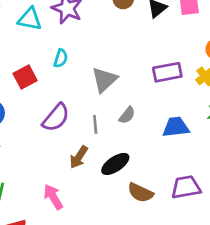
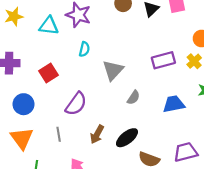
cyan semicircle: (61, 58) -> (84, 49), moved
gray line: (95, 124) -> (59, 134), moved

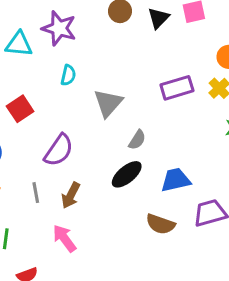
blue trapezoid: (174, 104) -> (176, 180), moved
brown arrow: (97, 134) -> (71, 195), moved
black ellipse: (127, 138) -> (127, 174), moved

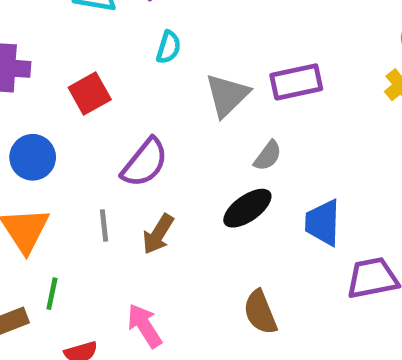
purple rectangle: (177, 88) -> (296, 82), moved
blue trapezoid: (176, 180) -> (323, 223), turned -80
brown semicircle: (160, 224) -> (260, 312), moved, turned 44
pink arrow: (64, 238) -> (145, 326), moved

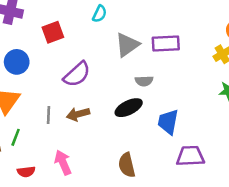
gray semicircle: (268, 156) -> (144, 81), turned 42
gray line: (104, 225) -> (48, 115), moved
brown arrow: (158, 234) -> (78, 114), turned 35

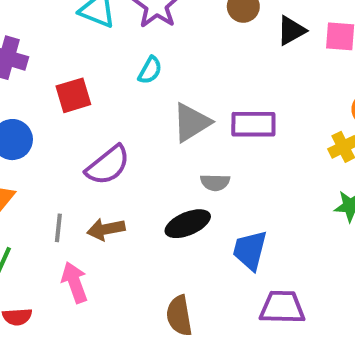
pink arrow: (63, 163) -> (75, 282), moved

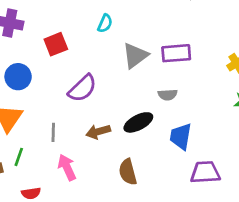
gray semicircle: (215, 182) -> (168, 95), moved
brown arrow: (106, 229) -> (98, 132), moved
brown semicircle: (179, 316) -> (128, 172), moved

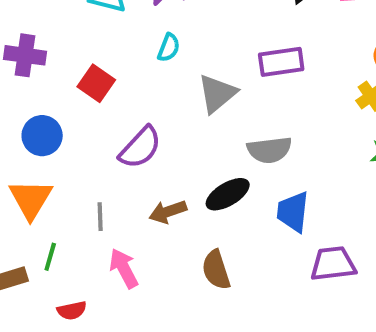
red square: (56, 44) -> (96, 83), turned -30
purple rectangle: (176, 53) -> (281, 62), moved
gray semicircle: (168, 95) -> (269, 150), size x1.5

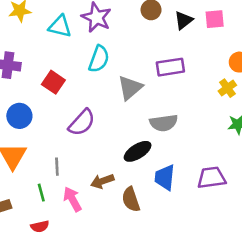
cyan semicircle: (169, 48) -> (99, 59), size x1.5
brown arrow: (168, 212) -> (102, 181), moved
blue trapezoid: (293, 212) -> (165, 177), moved
green line: (50, 257) -> (41, 193), moved, turned -30
purple trapezoid: (333, 264) -> (212, 178), moved

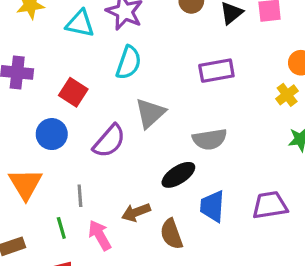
gray triangle: (130, 88) -> (150, 113), moved
blue circle: (19, 116) -> (52, 134), moved

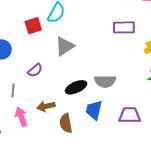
purple rectangle: (216, 71) -> (124, 27), moved
red square: (73, 92) -> (33, 26), moved, turned 30
gray semicircle: (210, 139) -> (105, 81), moved
purple semicircle: (109, 141) -> (35, 70), moved, size x0.7

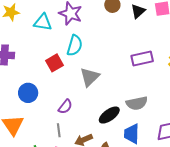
purple rectangle: (124, 27) -> (142, 58), moved
gray line: (13, 90) -> (59, 130), moved

